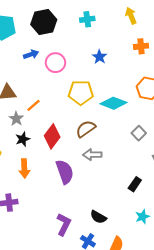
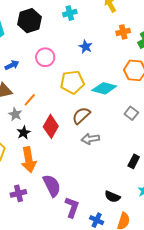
blue arrow: (31, 54) -> (12, 65), moved
orange arrow: (24, 168) -> (29, 160), size x1.4
purple semicircle: (65, 172) -> (52, 186), moved
black semicircle: (98, 217) -> (112, 197), moved

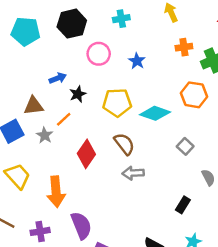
pink circle: (45, 57) -> (99, 54), moved
blue arrow: (12, 65) -> (58, 78), moved
brown semicircle: (81, 116) -> (124, 144), turned 90
black star: (24, 133) -> (78, 94), moved

